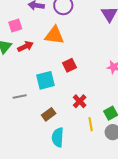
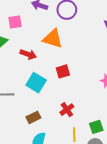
red arrow: (25, 46) -> (28, 54), moved, turned 35
cyan square: (46, 80) -> (36, 83), turned 36

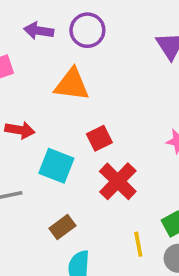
red arrow: (28, 54) -> (20, 130), moved
red cross: (67, 110) -> (118, 181), moved, size x1.5

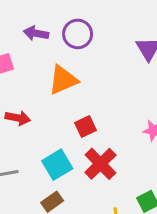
orange triangle: (72, 84) -> (63, 80), turned -32
cyan square: (56, 166) -> (57, 165), moved, turned 36

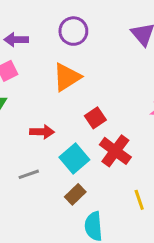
purple arrow: (36, 33) -> (16, 40), moved
red arrow: (18, 118) -> (42, 132), moved

